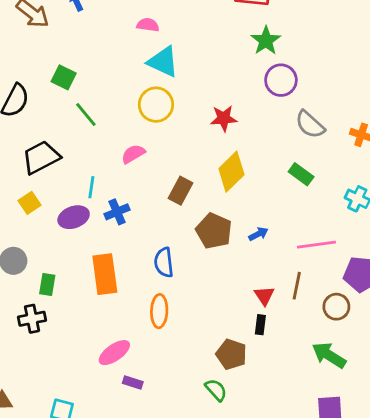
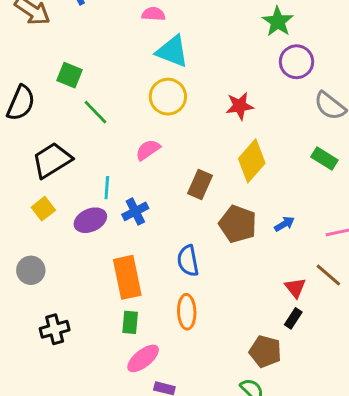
green rectangle: (47, 284) -> (130, 322), moved
brown line: (297, 286) -> (328, 275), turned -56
black rectangle: (260, 325) -> (293, 318), turned 30

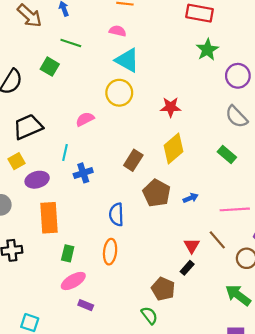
purple circle: (297, 62) -> (238, 76), moved
green line: (96, 112) -> (71, 43), moved, turned -36
pink semicircle: (148, 150) -> (85, 119), moved
purple ellipse: (90, 220) -> (37, 180), moved
orange rectangle: (127, 277) -> (49, 218), moved

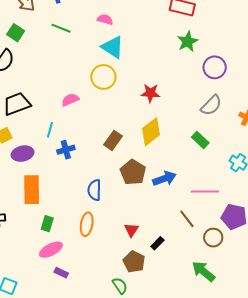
green square: (50, 67) -> (16, 33), moved
gray semicircle: (237, 117) -> (211, 105), turned -95
blue arrow: (191, 198) -> (164, 179), size x1.6
red triangle: (192, 246) -> (131, 230), moved

